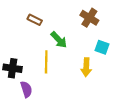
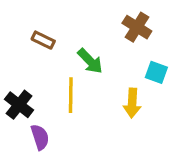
brown rectangle: (35, 20) -> (43, 40), moved
black cross: (13, 68) -> (19, 105), turned 30

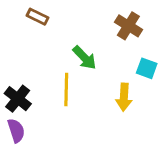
brown rectangle: (43, 40) -> (37, 17), moved
purple semicircle: (40, 137) -> (16, 131), moved

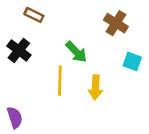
yellow arrow: (124, 97) -> (95, 87), moved
black cross: (18, 99) -> (19, 50), moved

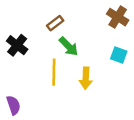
brown rectangle: (34, 15) -> (55, 23), moved, turned -63
brown cross: (116, 23) -> (118, 17), moved

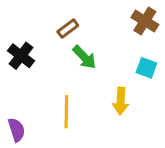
yellow line: (54, 72) -> (66, 112), moved
yellow arrow: (86, 78) -> (121, 101), moved

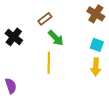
yellow arrow: (121, 101) -> (96, 67), moved
yellow line: (66, 112) -> (49, 63), moved

